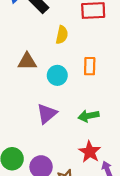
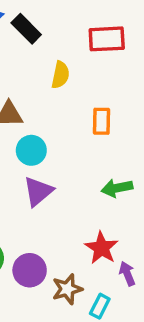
cyan circle: (57, 75) -> (31, 150), moved
green arrow: (89, 116) -> (117, 188), moved

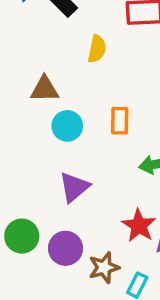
orange rectangle: (102, 121) -> (120, 121), moved
purple triangle: (38, 191) -> (74, 187), moved

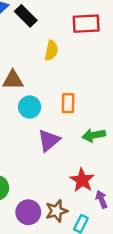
purple triangle: (74, 187) -> (49, 140), moved
purple circle: (65, 248) -> (28, 212), moved

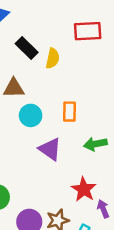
black rectangle: (26, 16) -> (27, 48), moved
purple triangle: (49, 140) -> (50, 149), turned -45

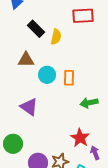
cyan circle: (31, 115) -> (47, 75), moved
purple triangle: (50, 149) -> (29, 107), moved

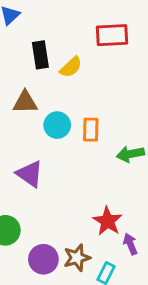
black rectangle: (36, 29) -> (40, 55), turned 36
yellow semicircle: (56, 37) -> (71, 67), turned 35
green arrow: (89, 103) -> (130, 154), moved

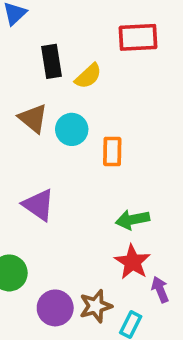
brown triangle: (25, 102) -> (33, 118), turned 40
cyan circle: (57, 125) -> (72, 129), moved
green arrow: (130, 154) -> (132, 220), moved

